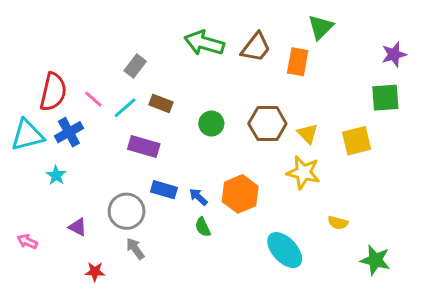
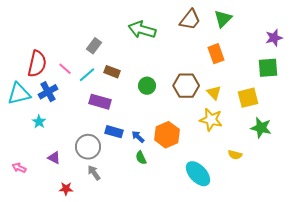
brown trapezoid: (256, 47) -> (190, 20), moved
orange rectangle: (298, 62) -> (216, 54), moved, turned -30
green star: (375, 260) -> (261, 128), moved

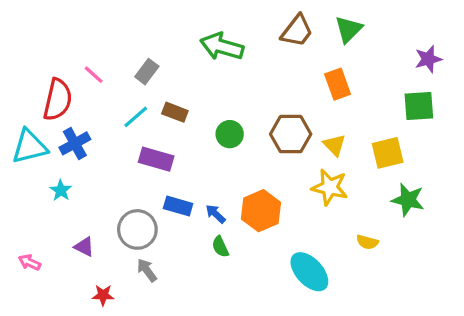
pink line: (65, 69) -> (94, 75), moved

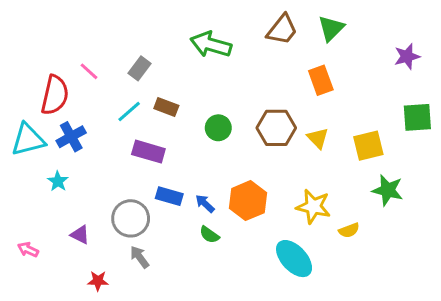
green square: (419, 106) -> (417, 117), moved
yellow star: (330, 187) -> (313, 207), moved
yellow semicircle: (367, 242) -> (349, 230), turned -36
green semicircle: (220, 247) -> (209, 235), turned -30

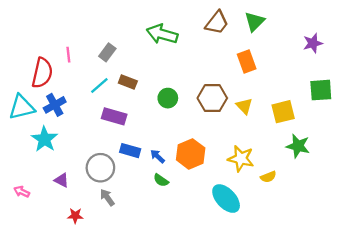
pink line: (89, 71) -> (68, 55), turned 42
cyan star: (58, 181) -> (44, 139), size x1.6

